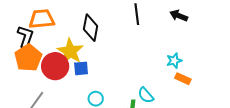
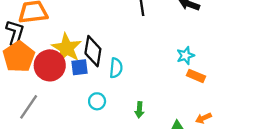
black diamond: (91, 28) -> (93, 51), moved
cyan semicircle: (146, 95) -> (116, 68), moved, turned -132

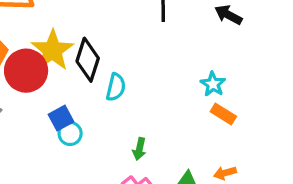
cyan star: (185, 56) -> (213, 84), turned -30
blue square: (79, 67) -> (61, 118), moved, turned -30
cyan circle: (97, 101) -> (70, 133), moved

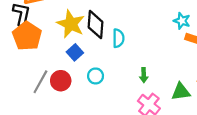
red circle: (26, 71) -> (61, 81), moved, size x0.7
blue square: (61, 118) -> (75, 52), moved

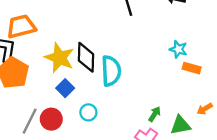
cyan semicircle: (118, 38) -> (111, 71), size x1.5
green arrow: (144, 75) -> (155, 114), moved, turned -144

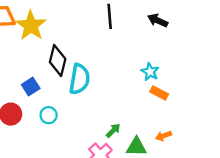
yellow star: (59, 58) -> (31, 26), moved

